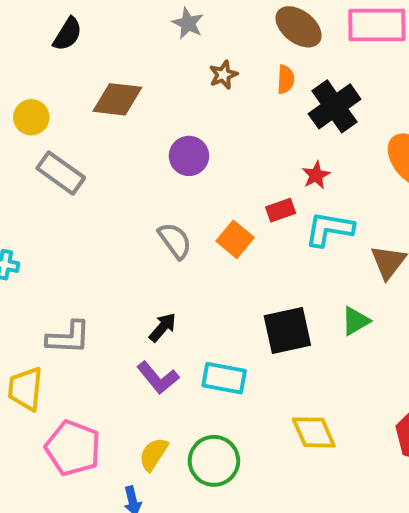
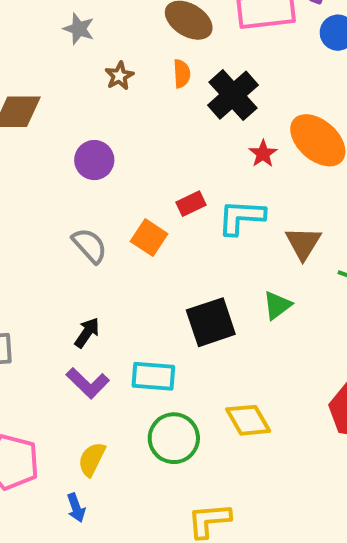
red star: (316, 175) -> (263, 154), moved
green circle: (214, 461) -> (174, 438), moved

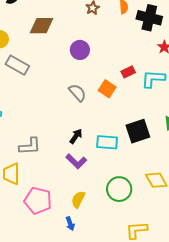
black cross: (233, 95) -> (149, 18), turned -35
cyan rectangle: (153, 376) -> (107, 142), moved

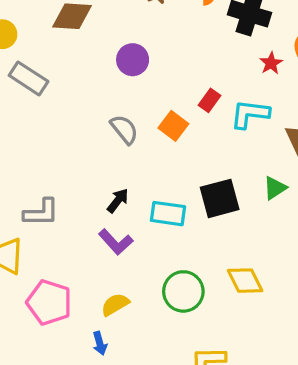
red rectangle: (128, 72) -> (209, 100), turned -32
yellow semicircle: (78, 199) -> (115, 304), turned 30

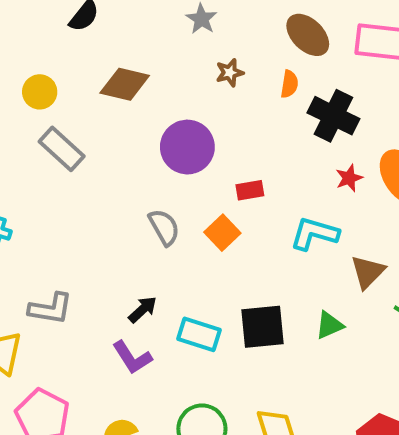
purple circle: (133, 60) -> (187, 147), size x1.4
red rectangle: (209, 100) -> (250, 190), moved, turned 35

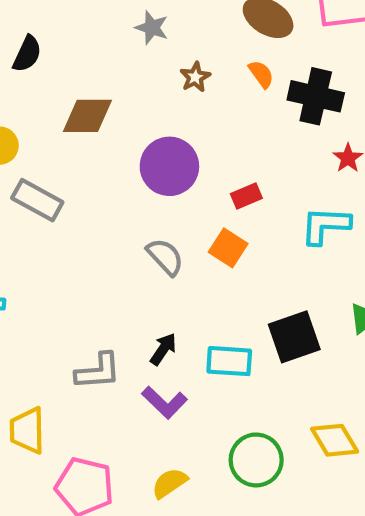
orange semicircle: (289, 84) -> (261, 74), turned -32
gray L-shape: (51, 309) -> (98, 371), moved

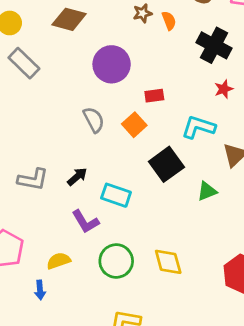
orange semicircle: (261, 74) -> (169, 21), moved
black square: (294, 337) -> (166, 164), moved, turned -32
purple L-shape: (164, 402) -> (85, 222), moved

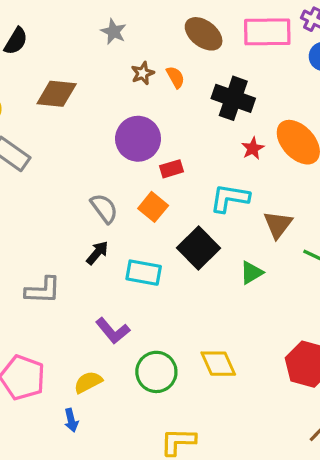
purple circle: (112, 64) -> (138, 139), moved
black arrow: (77, 177) -> (97, 253), moved
cyan rectangle: (116, 195) -> (144, 273), moved

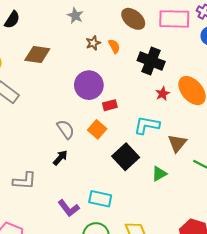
cyan rectangle: (144, 273) -> (100, 199), moved

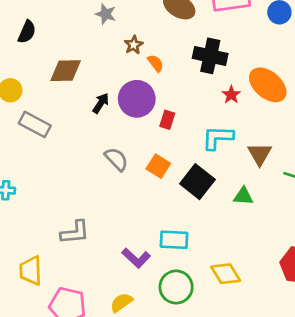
orange semicircle: (114, 46) -> (156, 63), moved
red rectangle: (110, 105) -> (167, 120), turned -48
orange square: (97, 129) -> (158, 166), moved
black arrow: (60, 158) -> (101, 103), moved
green triangle: (159, 174) -> (243, 196), turned 42

